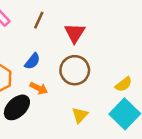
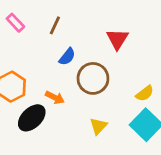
red triangle: (75, 33) -> (117, 39), moved
blue semicircle: (32, 61) -> (67, 57), moved

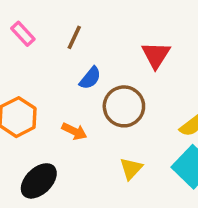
black ellipse: (32, 118) -> (39, 181), moved

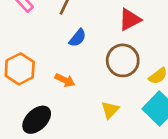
red triangle: (156, 55) -> (130, 20), turned 30
brown circle: (124, 106) -> (123, 60), moved

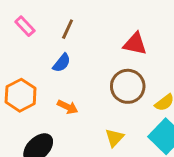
red triangle: (130, 20) -> (135, 44), turned 40
blue semicircle: (78, 38) -> (62, 63), moved

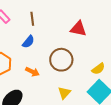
brown line: (68, 29) -> (32, 19), turned -32
brown circle: (128, 86) -> (61, 60), moved

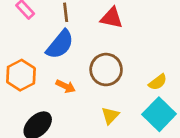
red triangle: (78, 29) -> (112, 18), moved
blue semicircle: (28, 42) -> (60, 44), size x1.6

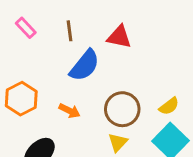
blue semicircle: (60, 44) -> (85, 65), moved
brown circle: (106, 70) -> (122, 109), moved

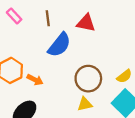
orange arrow: (70, 111) -> (35, 80), moved
yellow triangle: (118, 142) -> (85, 104), turned 35

